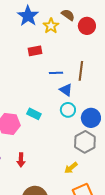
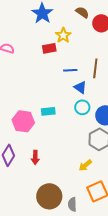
yellow star: (51, 26) -> (63, 35), moved
cyan rectangle: (34, 114) -> (48, 111), turned -32

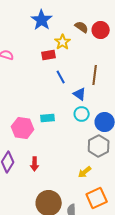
brown semicircle: (82, 12) -> (82, 27), moved
blue line: (70, 70) -> (61, 77), moved, turned 64

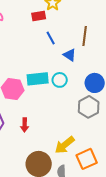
cyan circle: (82, 114) -> (60, 80), moved
cyan rectangle: (48, 118) -> (38, 79), size x1.5
yellow arrow: (85, 172) -> (65, 145), moved, size x1.5

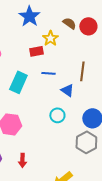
blue line: (51, 38) -> (48, 73), turned -56
cyan rectangle: (38, 79) -> (18, 82), moved, turned -60

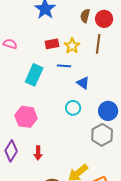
brown semicircle: (69, 23) -> (85, 16), turned -112
yellow star: (50, 38) -> (72, 46), moved
brown line: (82, 71) -> (98, 44), moved

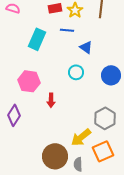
gray hexagon: (102, 135) -> (105, 118), moved
red arrow: (38, 153) -> (51, 100), moved

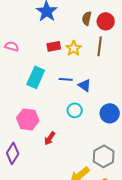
blue line: (67, 30) -> (66, 79), moved
red arrow: (51, 100) -> (50, 138), turned 32

